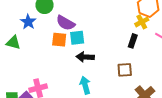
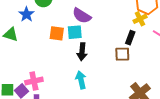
purple semicircle: (65, 23) -> (82, 16), moved
black arrow: (85, 57) -> (82, 52), turned -90
brown square: (125, 70) -> (122, 54), moved

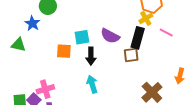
purple semicircle: (82, 16) -> (110, 36), moved
orange square: (57, 33) -> (64, 51), moved
black rectangle: (130, 38) -> (138, 38), size x1.5

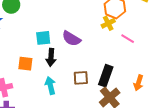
black rectangle: (138, 38) -> (106, 76), moved
orange square: (64, 51) -> (25, 64), moved
brown square: (131, 55) -> (81, 78), moved

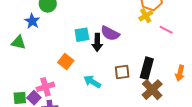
black arrow: (51, 57) -> (97, 42), moved
orange square: (25, 64) -> (66, 61), turned 35
cyan arrow: (50, 86) -> (92, 82), turned -42

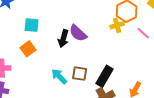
pink line: (166, 30) -> (143, 33), moved
cyan square: (82, 35) -> (32, 25), moved
cyan arrow: (92, 82) -> (59, 76), moved

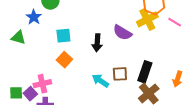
yellow cross: (117, 25) -> (147, 19), size x1.5
purple semicircle: (78, 33) -> (122, 33), moved

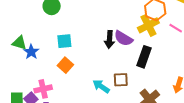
blue star: (34, 17) -> (31, 52), moved
black arrow: (97, 43) -> (109, 40), moved
black rectangle: (145, 72) -> (144, 57), moved

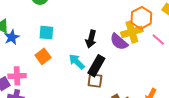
purple semicircle: (123, 38) -> (119, 42), moved
black rectangle: (144, 57) -> (96, 66), moved
cyan arrow: (101, 86) -> (77, 62), moved

